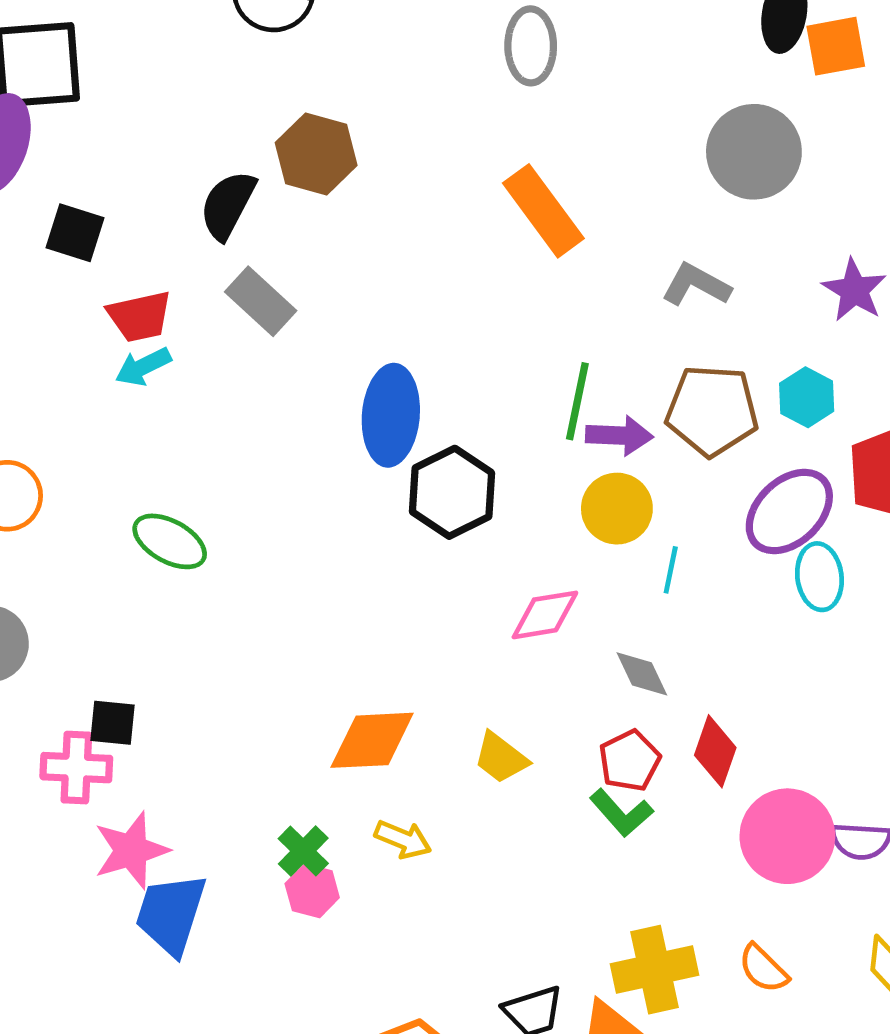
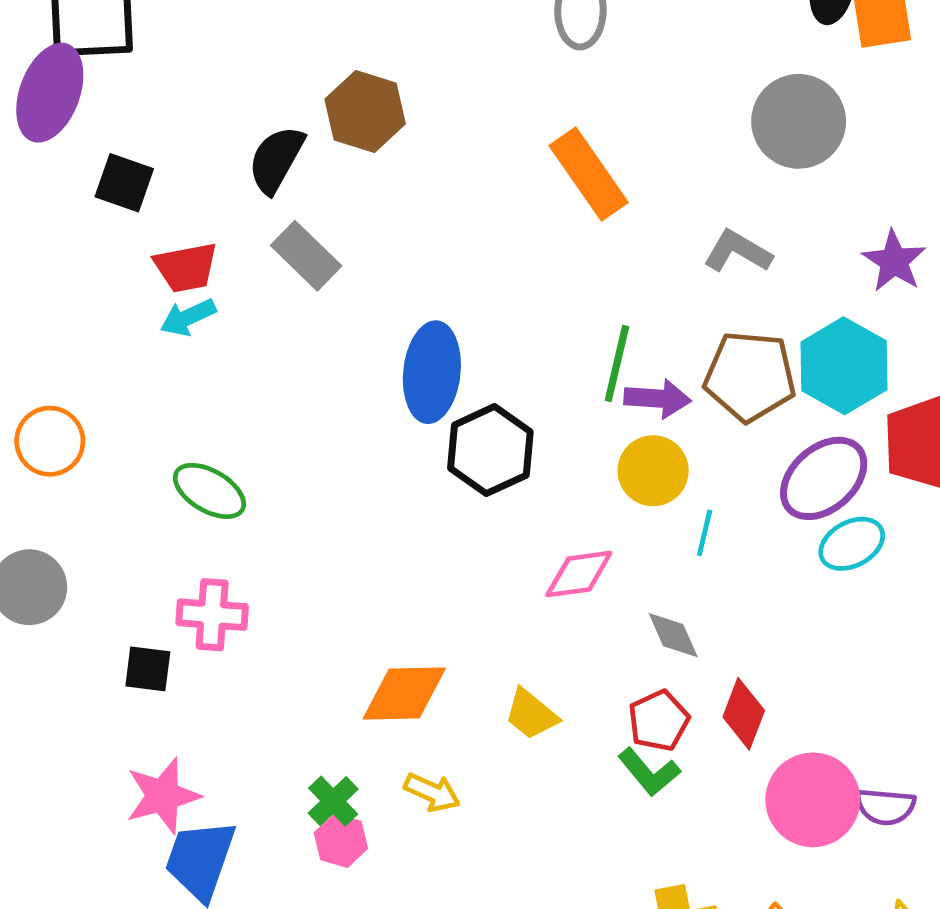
cyan hexagon: (807, 397) -> (844, 366), size x1.6
cyan ellipse: (819, 577) -> (852, 544), turned 68
pink cross: (76, 768) -> (212, 615), moved

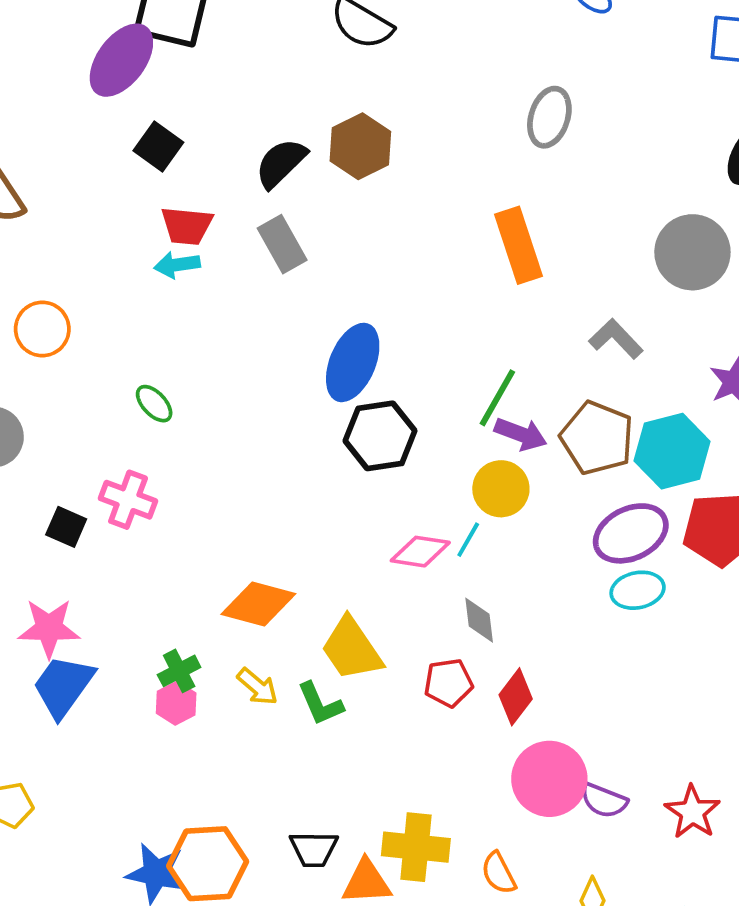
green ellipse: (209, 491) -> (154, 404), size x0.7
cyan line: (705, 533) -> (468, 540), moved
yellow trapezoid: (531, 714) -> (352, 649), size x1.5
green L-shape: (649, 772) -> (320, 704), moved

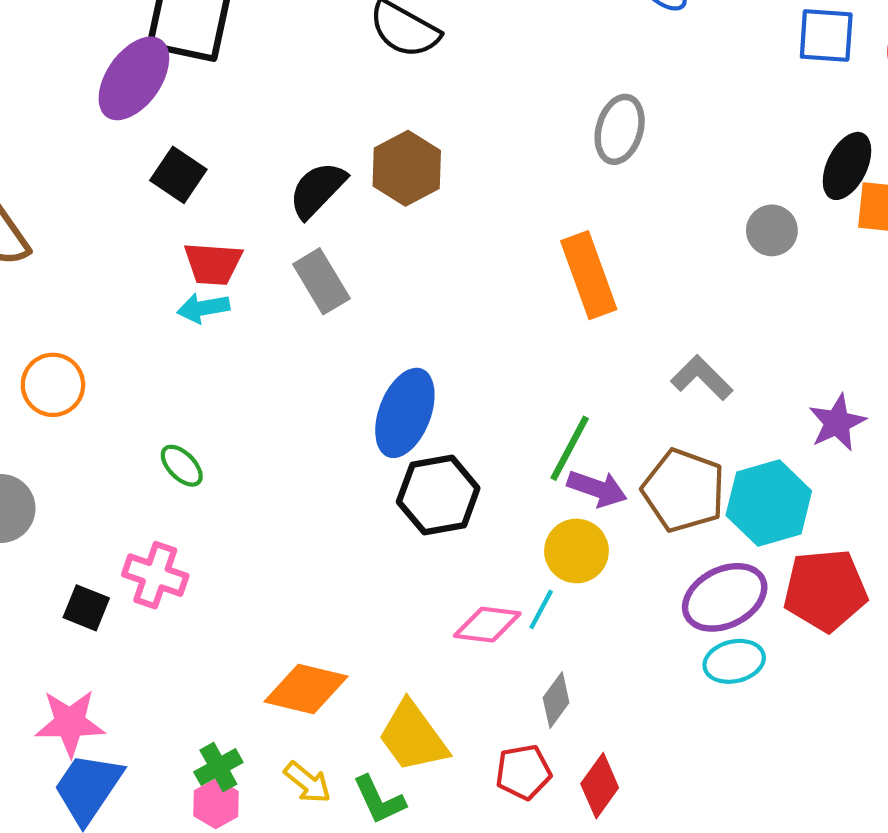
gray circle: (692, 252) -> (772, 230), moved, size x0.6
gray diamond: (479, 620) -> (556, 700), turned 45

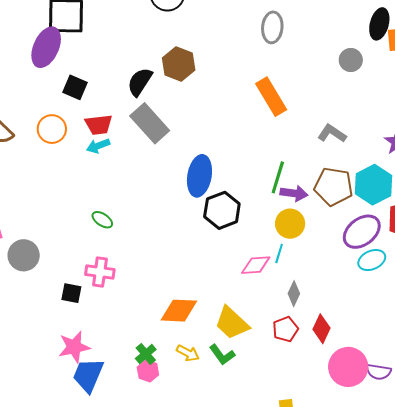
gray rectangle: (321, 281) -> (150, 123), size x1.4
orange circle: (53, 385) -> (52, 129), moved

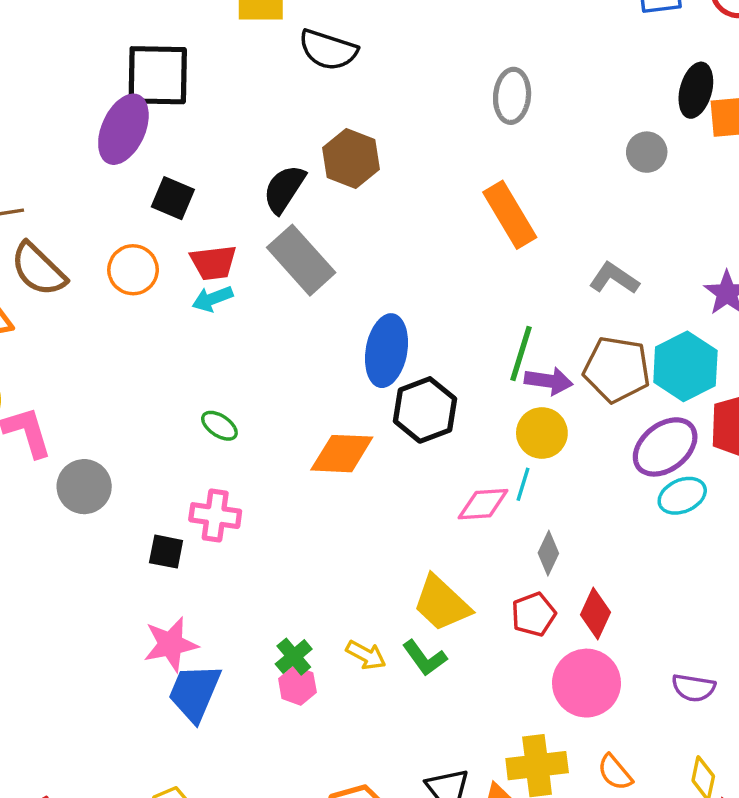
orange diamond: (179, 311) -> (342, 454), moved
pink circle: (348, 367) -> (586, 683), moved

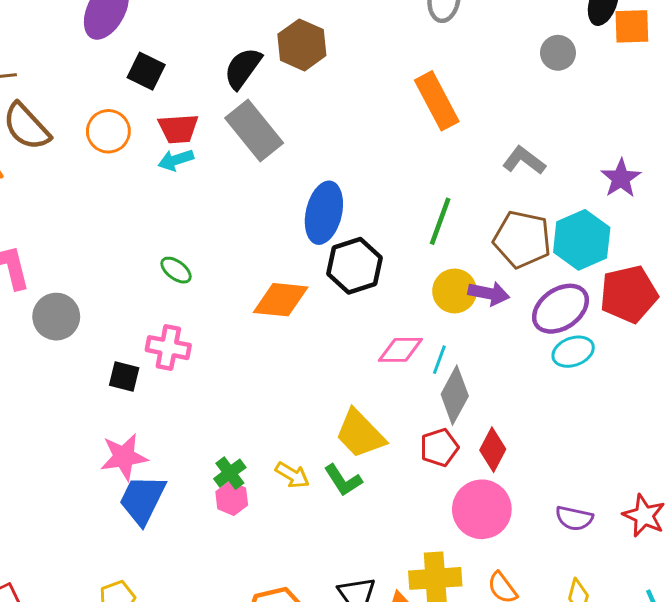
purple arrow: (549, 381) -> (489, 293), moved
cyan line: (523, 484) -> (439, 360), moved
gray diamond: (548, 553) -> (455, 395), size x1.5

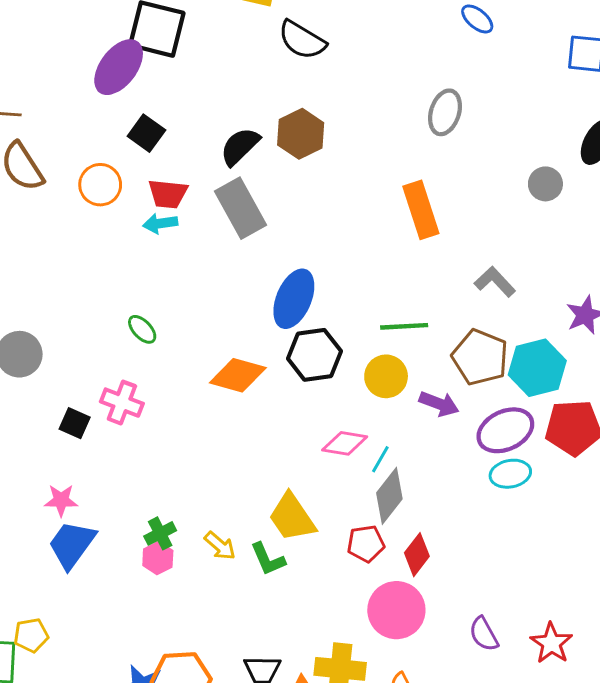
green line: (440, 221) -> (404, 326), turned 57
yellow circle: (455, 291) -> (386, 376), moved
pink star: (124, 457) -> (61, 500), size x0.7
purple semicircle: (574, 518) -> (484, 634), turned 39

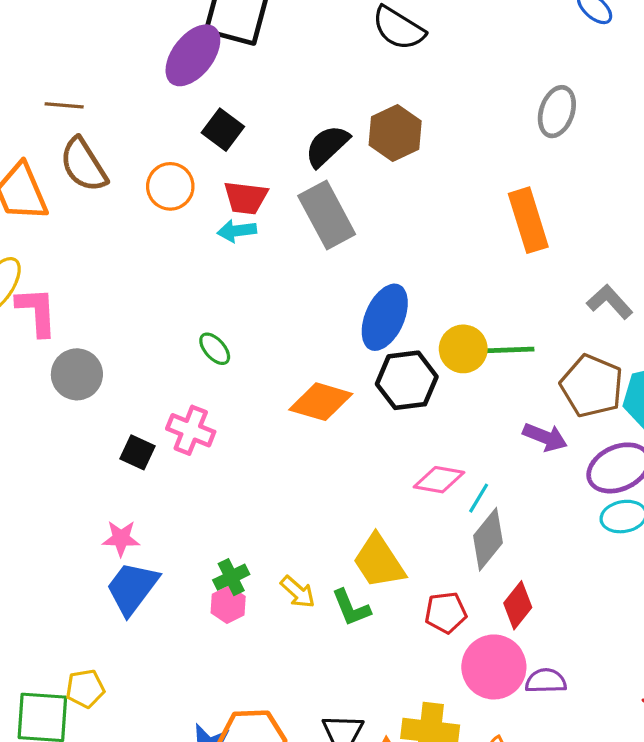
yellow circle: (386, 376) -> (463, 349), moved
red pentagon: (366, 544) -> (446, 613), moved
purple semicircle: (484, 634) -> (546, 681), moved, turned 117

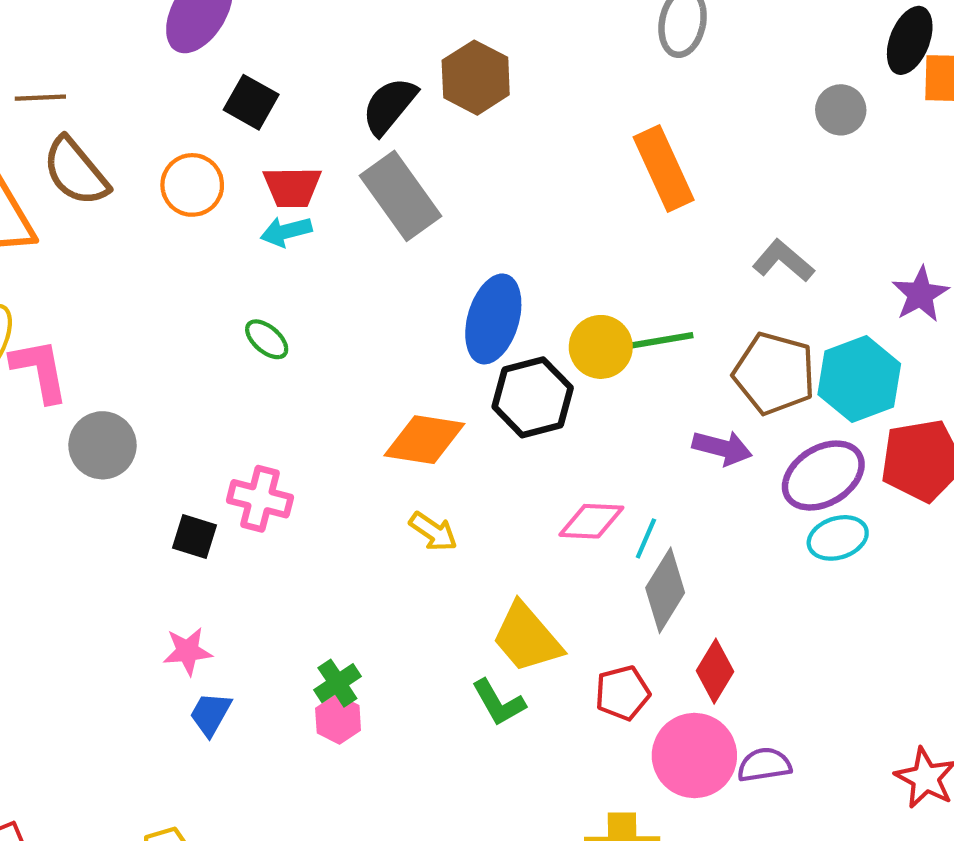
green ellipse: (215, 349) -> (267, 339), moved
blue trapezoid: (132, 588) -> (211, 714), size x0.6
yellow arrow: (298, 592) -> (433, 532), moved

